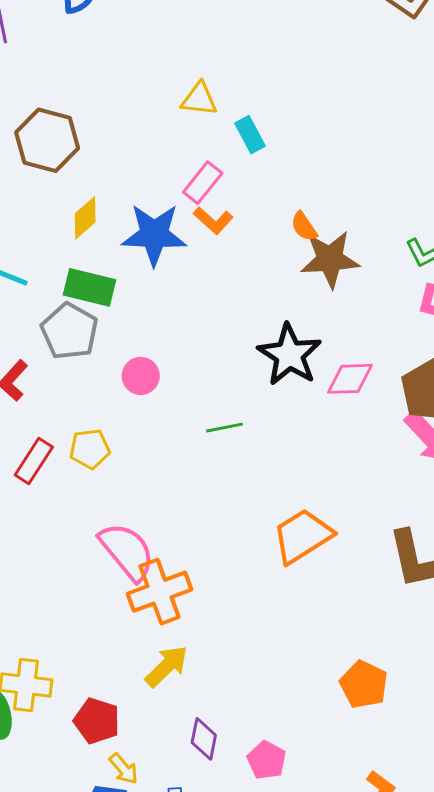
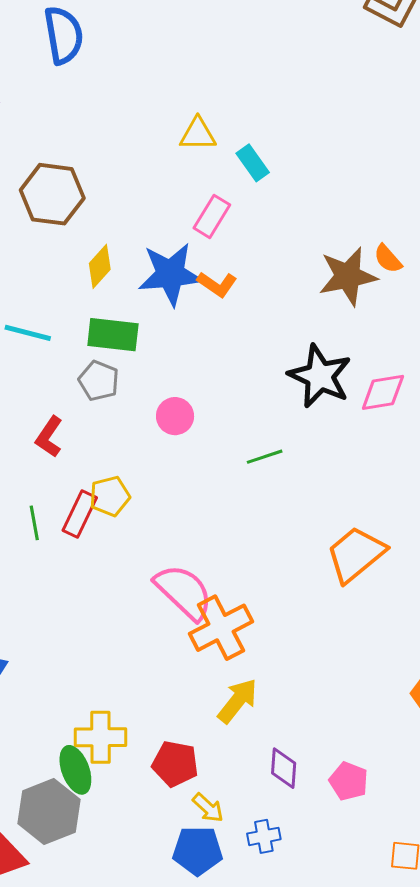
orange L-shape: (213, 220) -> (217, 284), moved
orange semicircle: (304, 226) -> (388, 259), moved
gray pentagon: (70, 331) -> (99, 381), size x0.7
yellow pentagon: (90, 449) -> (110, 496), moved

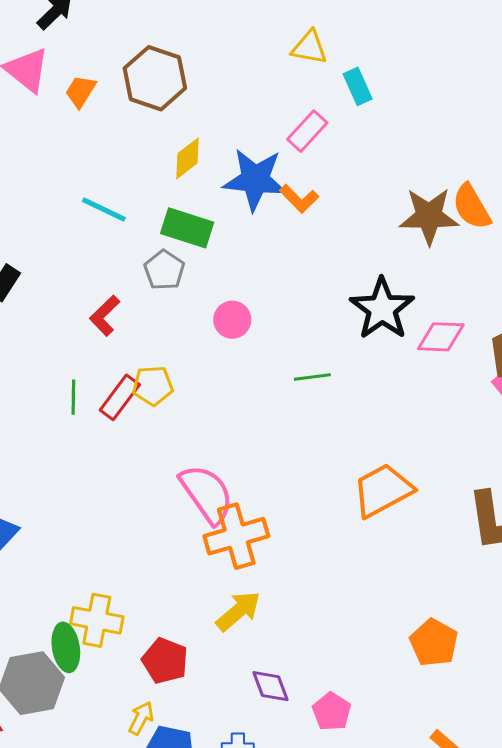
orange semicircle: (388, 259) -> (472, 207), size x1.5
purple diamond: (284, 768) -> (271, 686), turned -36
yellow arrow: (208, 808) -> (141, 718), moved, turned -116

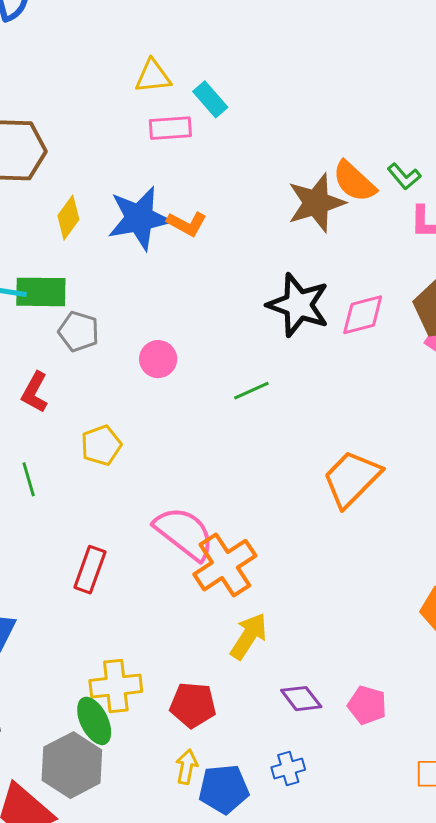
pink rectangle: (307, 131) -> (170, 128), moved, turned 60
green rectangle: (187, 228) -> (41, 292), moved
red rectangle: (120, 397) -> (90, 570), moved

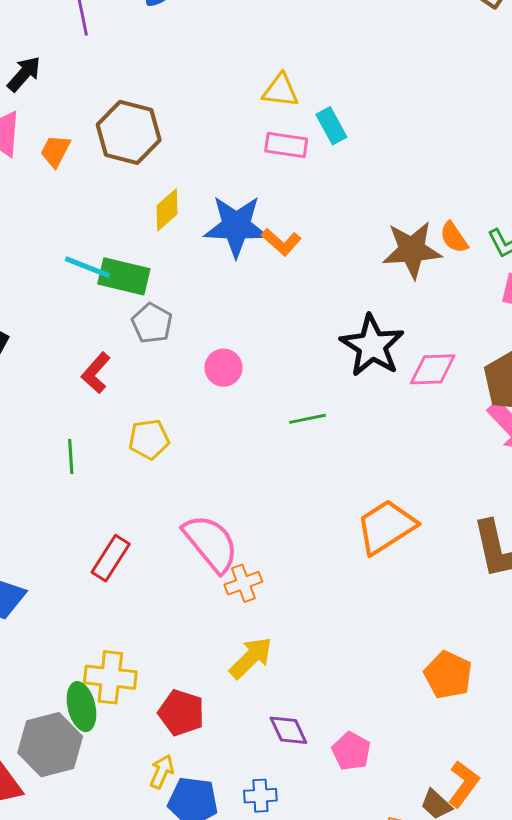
orange semicircle: (354, 181) -> (454, 237), size x0.7
orange cross: (225, 565) -> (243, 583), size x0.6

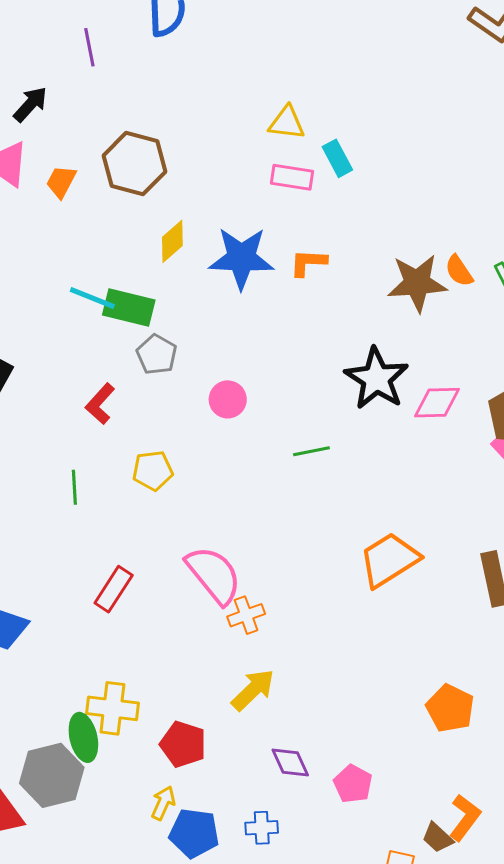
orange L-shape: (281, 242) -> (308, 263), moved, turned 141

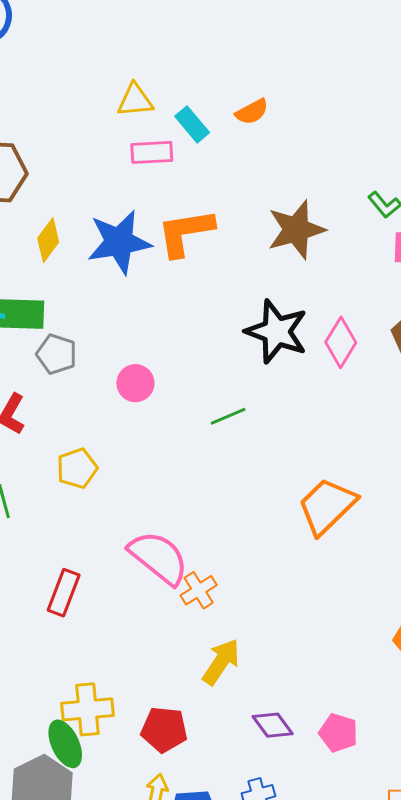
orange L-shape: (308, 263) -> (185, 232), size x1.6
orange semicircle: (459, 271) -> (252, 112), moved, turned -72
pink diamond: (437, 403) -> (341, 342), turned -45

